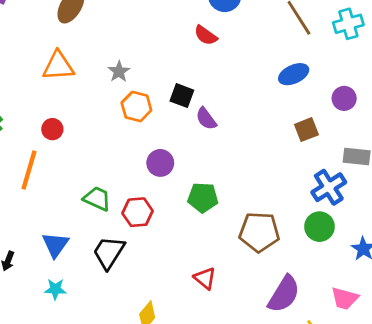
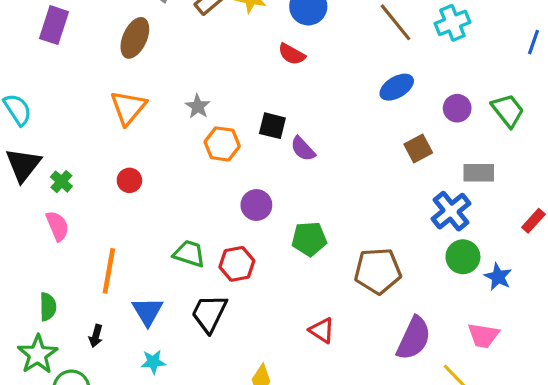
orange triangle: (58, 66) -> (128, 108), turned -40
orange line: (29, 170) -> (109, 271), moved
green circle: (320, 227) -> (463, 257), moved

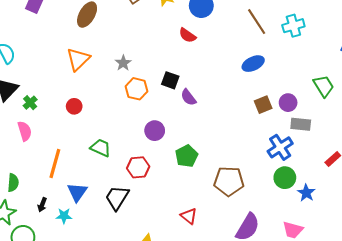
purple circle: (457, 108) -> (288, 103), moved
green pentagon: (309, 239) -> (187, 156), turned -30
green trapezoid: (189, 254) -> (101, 148), moved
cyan star: (153, 362) -> (64, 216), moved

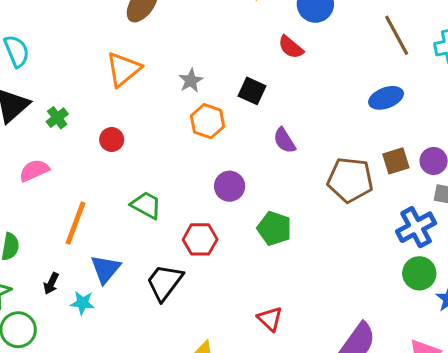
black square: (170, 80) -> (252, 91), moved
green cross: (30, 103) -> (57, 118), moved
pink semicircle: (25, 131) -> (34, 170), turned -102
green pentagon: (187, 156) -> (274, 228), turned -30
brown pentagon: (229, 181) -> (350, 180), moved

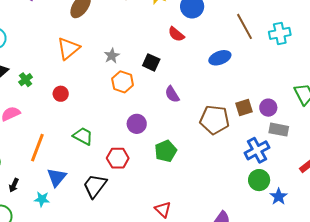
blue ellipse: (386, 98) -> (220, 58), moved
green pentagon: (274, 228) -> (166, 151), turned 30
black arrow: (51, 283) -> (14, 185), moved

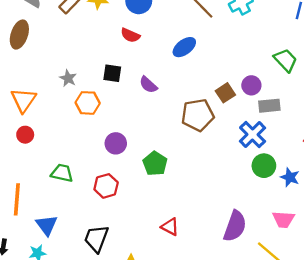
orange triangle: (68, 48) -> (23, 100), moved
purple semicircle: (172, 94) -> (148, 85), moved
black trapezoid: (95, 186) -> (96, 239), moved

